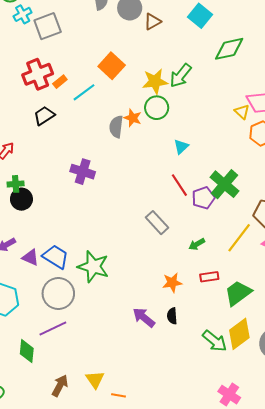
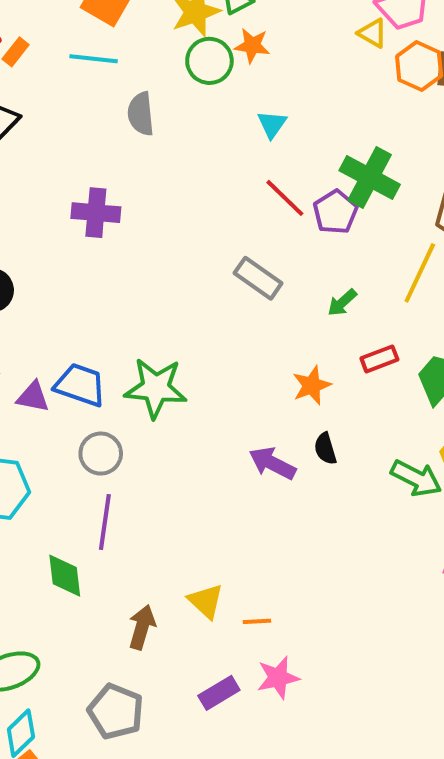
cyan line: (84, 92) -> (94, 59), moved, turned 55
orange star: (133, 118) -> (252, 46), moved
gray circle: (58, 294) -> (101, 454), size x0.7
purple line: (53, 328) -> (105, 522), turned -44

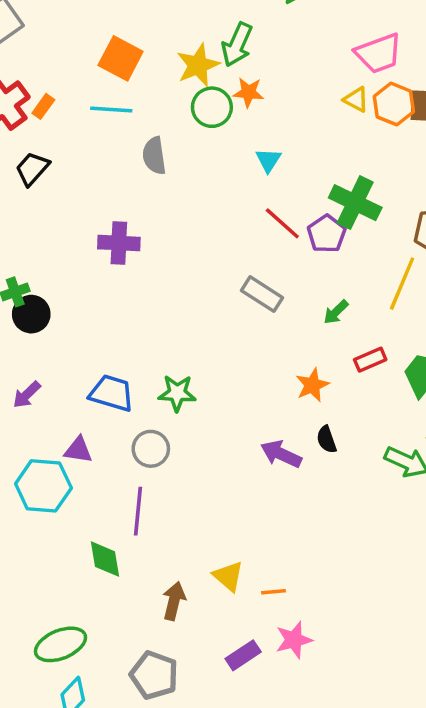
yellow triangle: (372, 33) -> (356, 100), moved
green star: (156, 388) -> (177, 393), size x0.7
purple triangle: (33, 397) -> (78, 450), moved
gray circle: (101, 454) -> (151, 449), moved

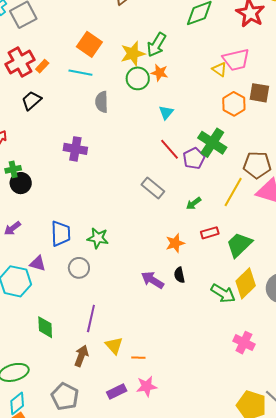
yellow triangle: (356, 100) -> (219, 69), moved
orange hexagon: (394, 104) -> (234, 104), moved
blue trapezoid: (112, 393) -> (61, 234), turned 64
purple line: (138, 511) -> (91, 318), moved

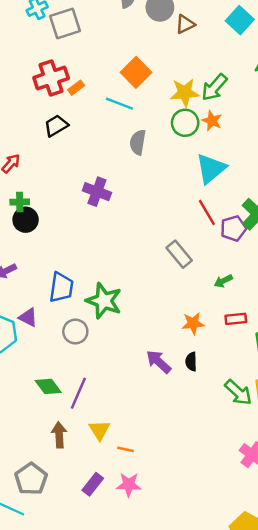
cyan triangle: (166, 112) -> (211, 169), size x1.8
green star: (98, 238) -> (104, 301), size x1.4
green diamond: (45, 327) -> (48, 386), moved, turned -45
brown arrow: (81, 356) -> (59, 435), turned -35
purple rectangle: (117, 392) -> (93, 484), turned -36

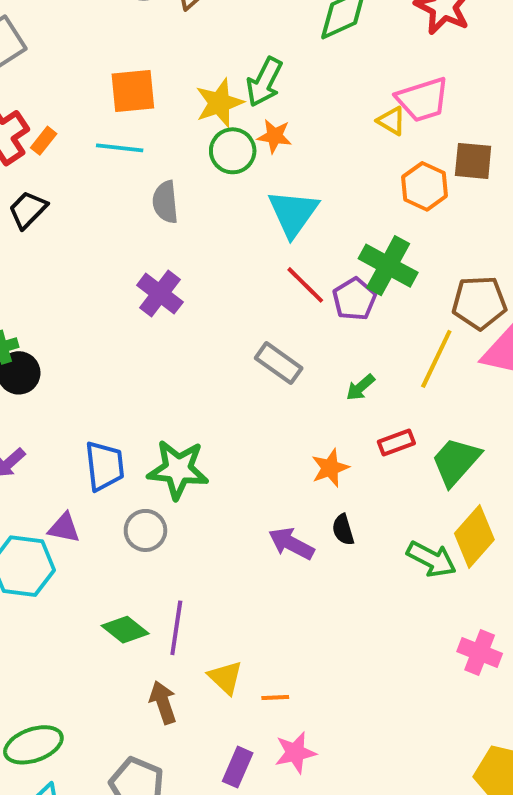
orange square: (136, 72) -> (133, 91), turned -36
purple cross: (97, 192) -> (160, 294), moved, turned 32

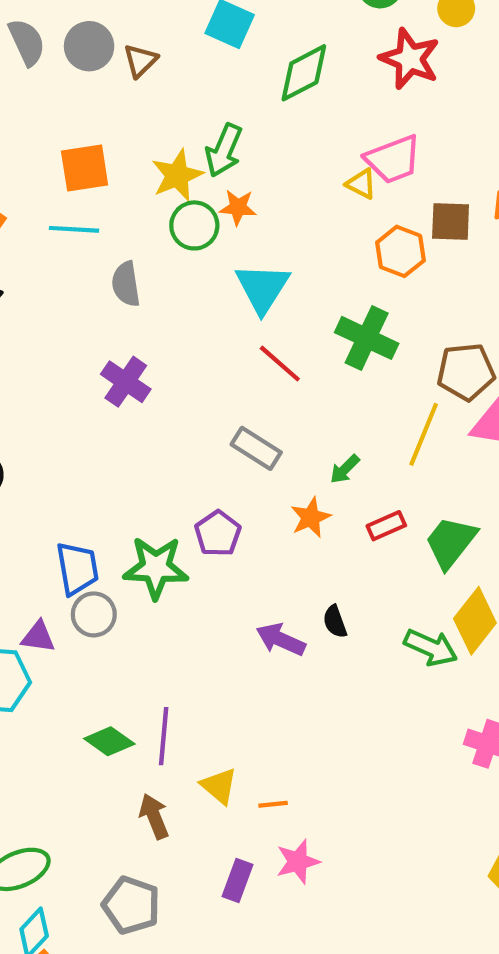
purple pentagon: (354, 299) -> (218, 534), moved
orange star: (330, 468) -> (311, 518), moved
gray circle: (145, 530) -> (94, 614), moved

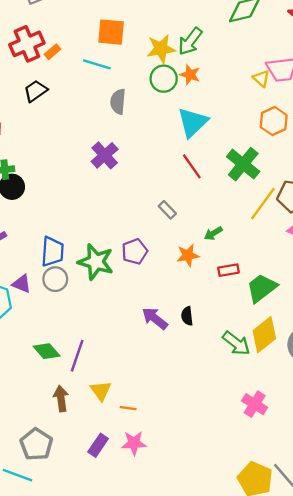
yellow line: (424, 434) -> (263, 204), moved
gray rectangle: (256, 448) -> (167, 210), size x0.7

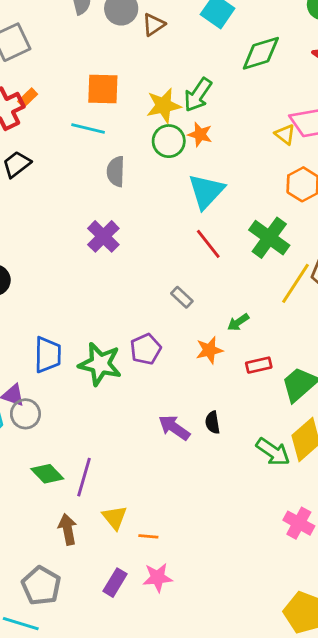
orange rectangle: (53, 52) -> (28, 98), moved
gray circle: (55, 279) -> (25, 414), moved

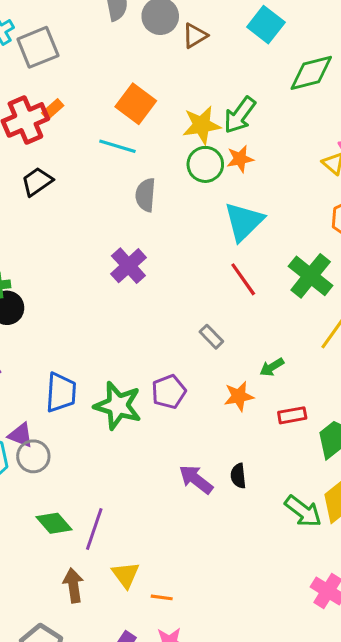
orange square: (103, 89) -> (136, 104), turned 32
orange star: (200, 134) -> (240, 159), turned -30

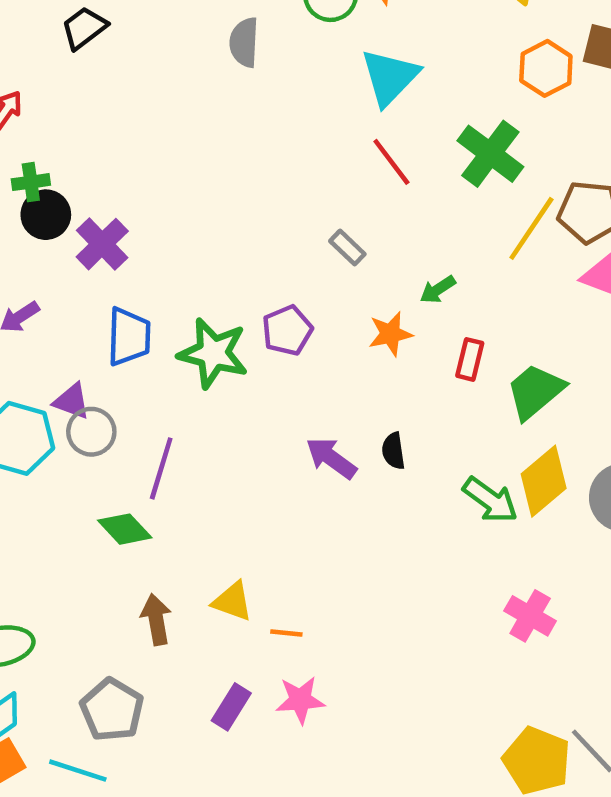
purple cross: (128, 266) -> (102, 244), moved
red rectangle: (292, 415) -> (470, 359), turned -64
purple line: (94, 529) -> (161, 468), moved
yellow triangle: (126, 575) -> (232, 601), turned -32

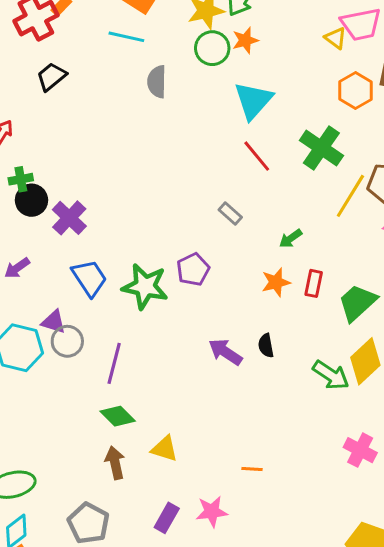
orange star: (390, 334) -> (276, 282), moved
blue trapezoid: (129, 337) -> (89, 278), turned -33
green diamond: (125, 529) -> (118, 416), moved
orange line: (286, 633) -> (252, 469), moved

